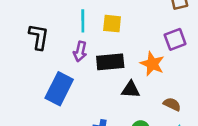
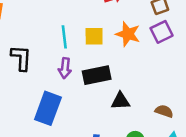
purple square: (175, 39) -> (162, 32), moved
orange star: (152, 64) -> (128, 34), moved

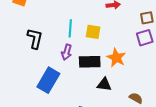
orange star: (128, 34) -> (116, 58), moved

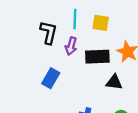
black L-shape: (35, 38) -> (49, 32), moved
blue rectangle: (48, 80) -> (51, 78), size x0.7

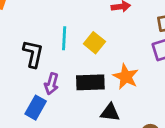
yellow square: (101, 23) -> (94, 43), turned 30
purple arrow: (71, 46) -> (51, 84), moved

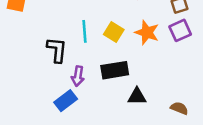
orange star: (126, 77) -> (147, 32), moved
blue rectangle: (36, 108) -> (66, 101), turned 30

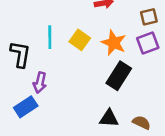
black rectangle: (115, 70) -> (119, 76), moved, turned -52
black triangle: (137, 96) -> (109, 118), moved

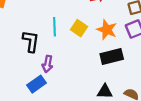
black rectangle: (119, 76) -> (112, 56), turned 45

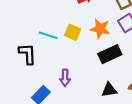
cyan line: (55, 27) -> (48, 35), turned -60
purple arrow: (48, 64) -> (65, 78), moved

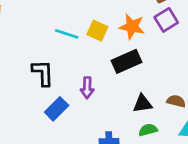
black L-shape: (27, 54) -> (43, 73), moved
black rectangle: (110, 54) -> (127, 61), moved

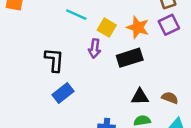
cyan line: (67, 34) -> (76, 15), moved
purple arrow: (87, 88) -> (95, 48), moved

